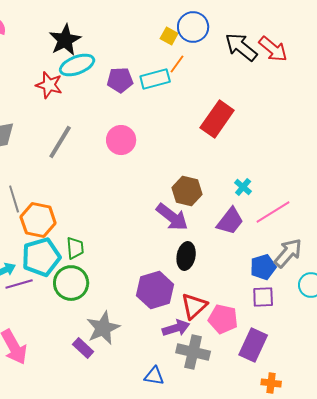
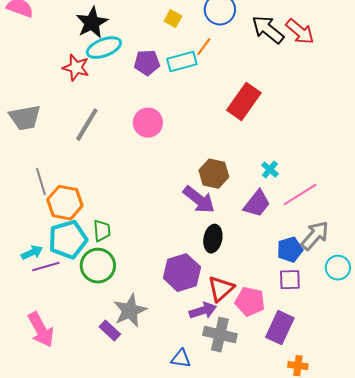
yellow square: (169, 36) -> (173, 19), moved

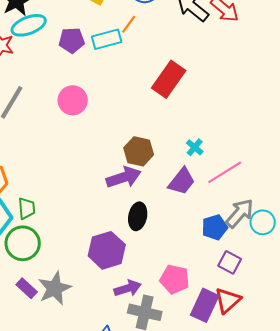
purple arrow: (199, 200) -> (124, 177), turned -56
cyan circle: (338, 268) -> (263, 222), moved
purple square: (290, 280) -> (230, 262), moved, turned 30
red triangle: (221, 289) -> (228, 300), moved
purple rectangle: (110, 331) -> (27, 288), moved

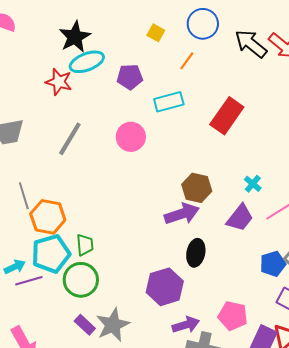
cyan rectangle: (107, 39) -> (169, 102), moved

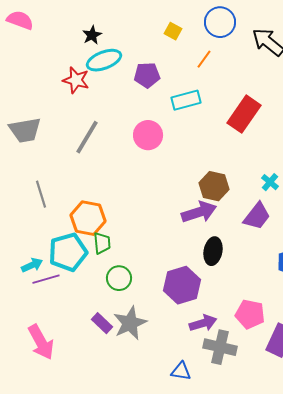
black star: (75, 37) -> (92, 35), size x0.6
orange hexagon: (48, 217) -> (88, 218), moved
green circle: (81, 280) -> (119, 278), moved, size x0.7

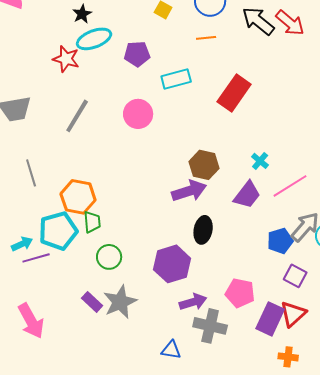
orange line: (204, 59) -> (206, 38), moved, turned 48

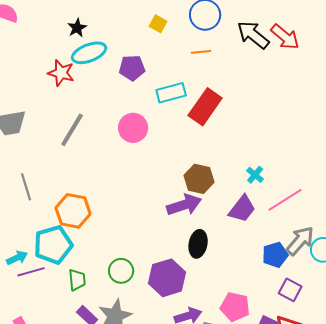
red rectangle: (234, 93) -> (205, 107), moved
green trapezoid: (92, 222) -> (77, 280), moved
green circle: (109, 257) -> (121, 271), moved

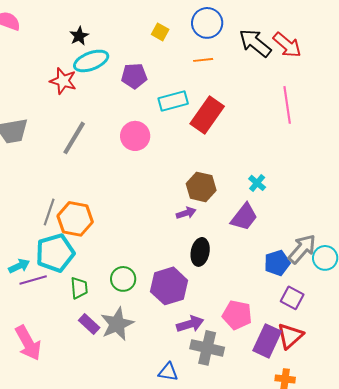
gray line: (26, 187) -> (49, 212), moved, turned 36
pink line: (285, 200) -> (287, 105), moved, turned -66
purple arrow: (184, 205) -> (186, 213), size x0.6

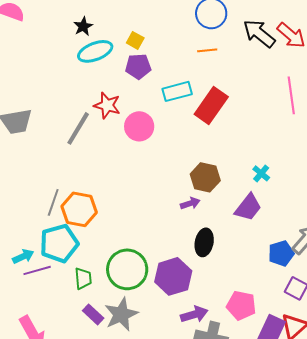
yellow square: (160, 32) -> (135, 40), moved
red star: (63, 81) -> (107, 105), moved
green circle: (123, 279) -> (127, 269), size x1.6

